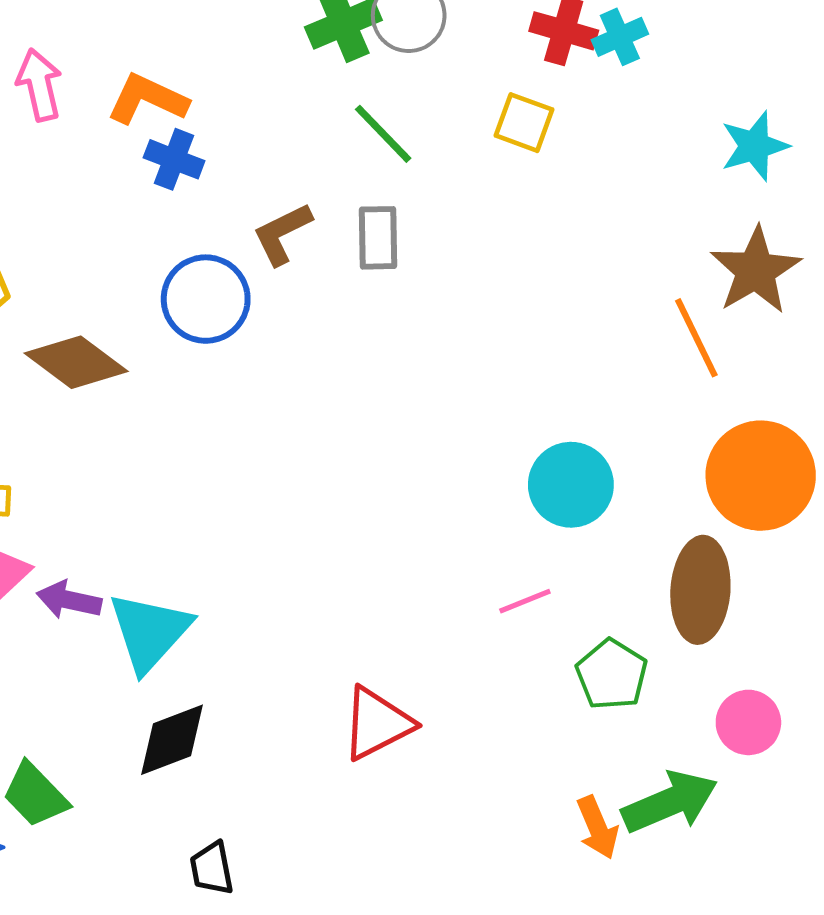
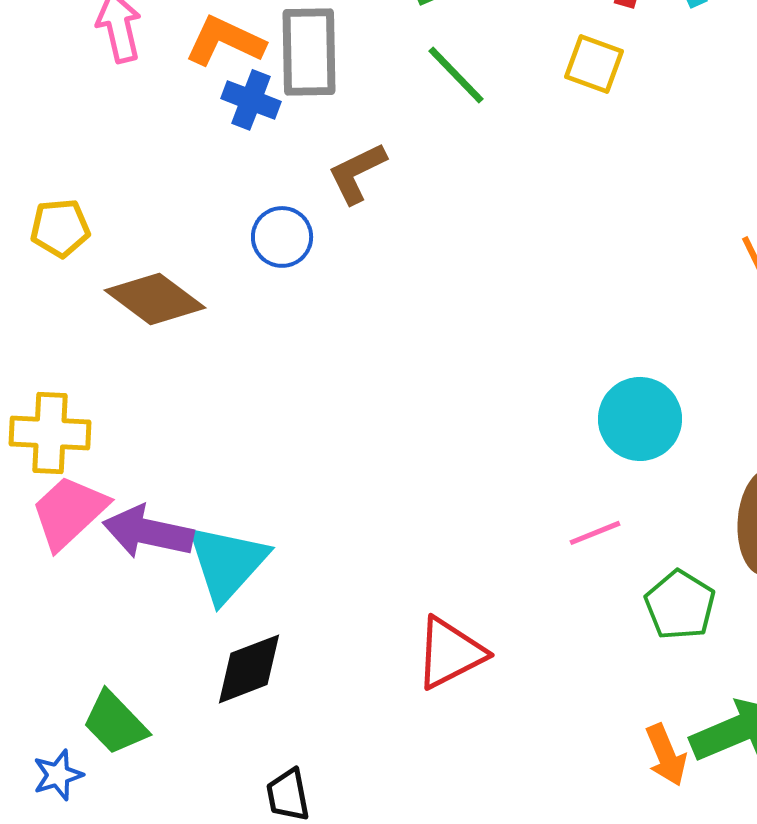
gray rectangle: (378, 238) -> (309, 52), moved, size x1.4
blue circle: (206, 299) -> (282, 237), size x0.7
purple arrow: (69, 600) -> (148, 532), size x1.4

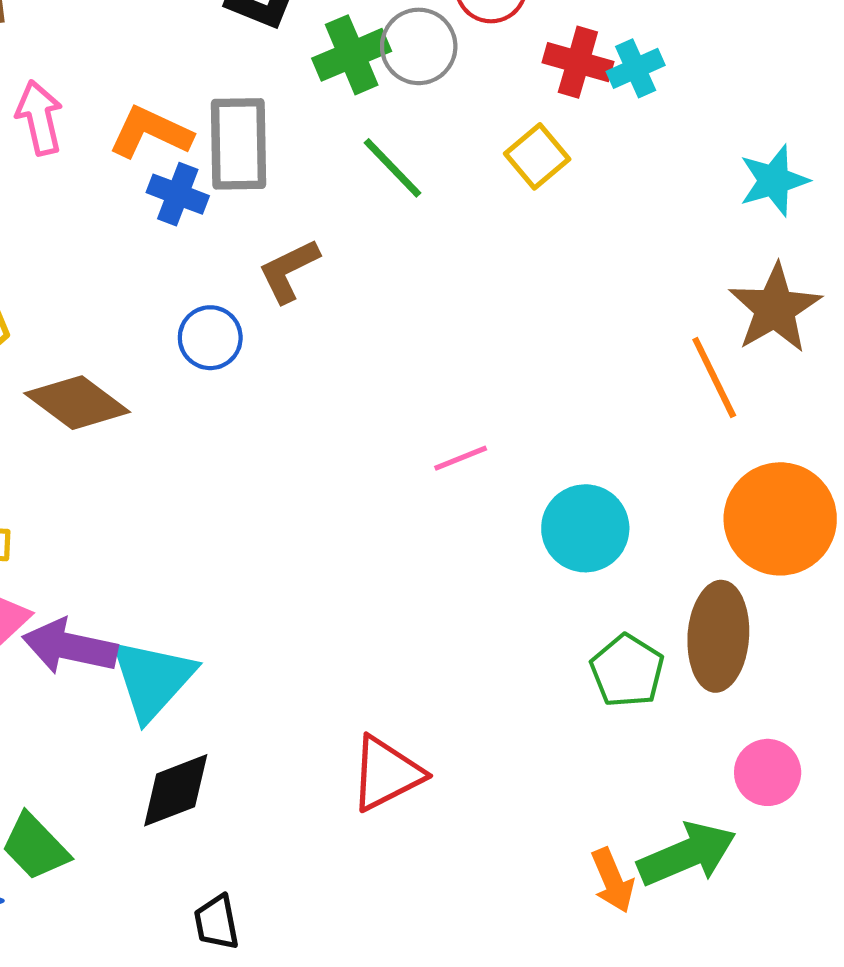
yellow square: (594, 64) -> (537, 156), turned 30
pink line: (595, 533) -> (461, 458), moved
green pentagon: (680, 605) -> (627, 671), moved

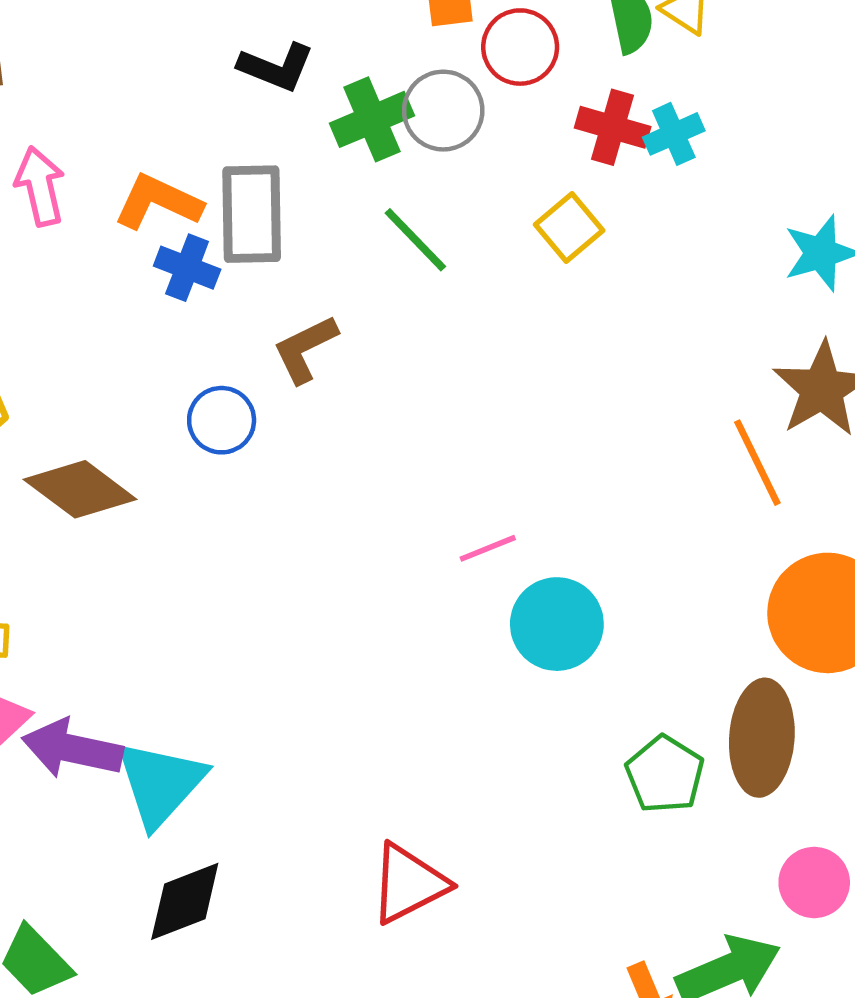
cyan circle: (585, 528) -> (557, 624), moved

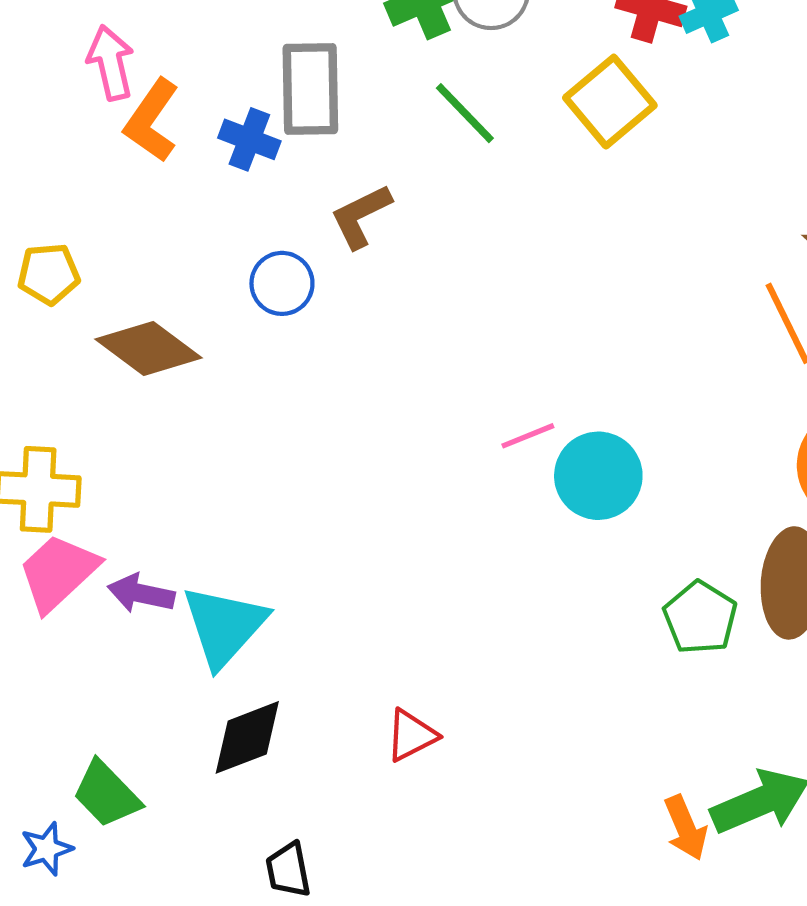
orange L-shape: (158, 202) -> (152, 121), moved, turned -80
yellow square: (569, 227) -> (610, 102), size x1.4
pink line: (488, 548) -> (528, 436), moved
purple arrow: (72, 749) -> (141, 593), size x0.7
red triangle: (409, 884) -> (411, 735), moved, size x0.7

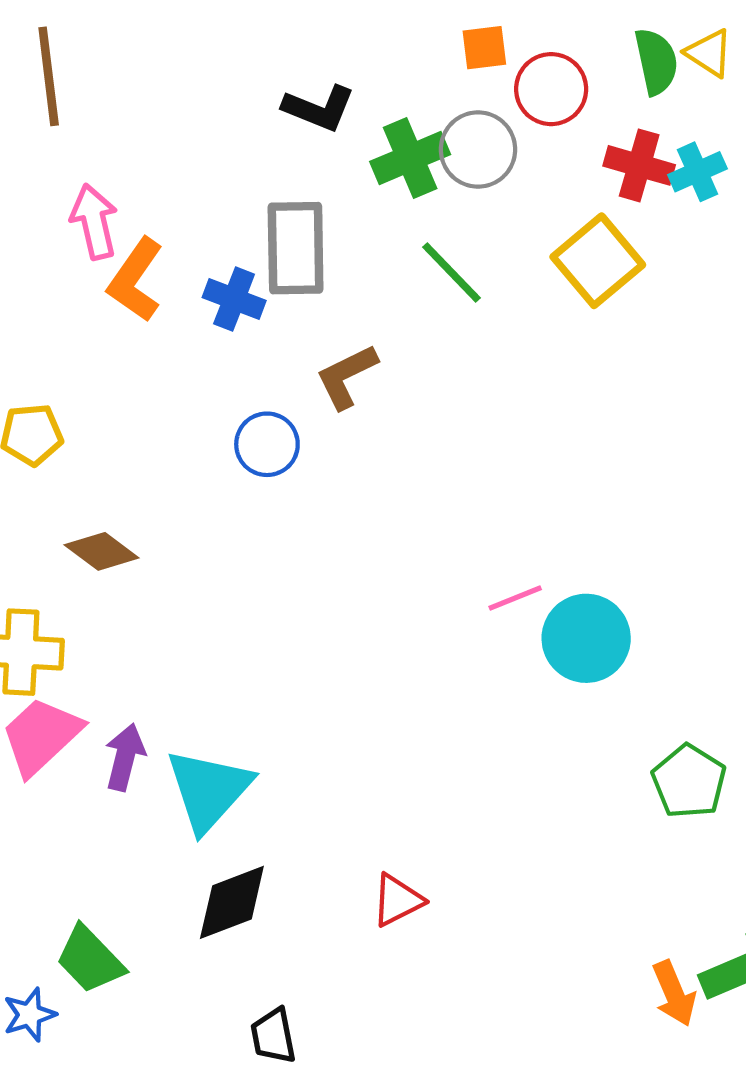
brown diamond: (148, 349) -> (102, 551), moved, size x0.7
purple arrow: (141, 593) -> (125, 757), turned 92

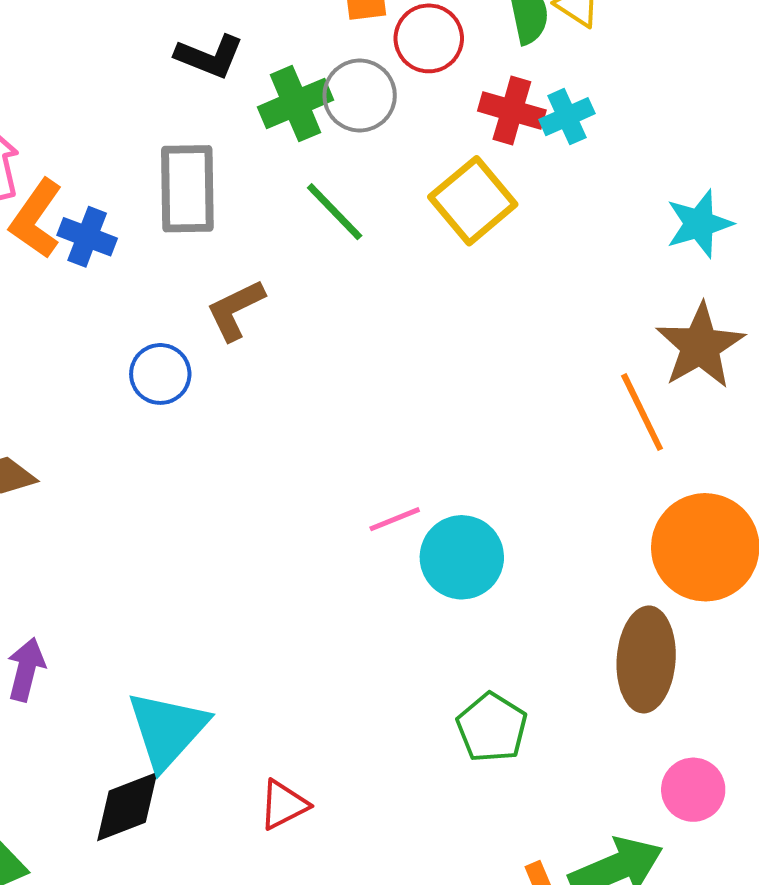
blue cross: (234, 299) -> (87, 237), moved
green pentagon: (689, 781) -> (492, 728), moved
cyan triangle: (209, 790) -> (167, 730), moved

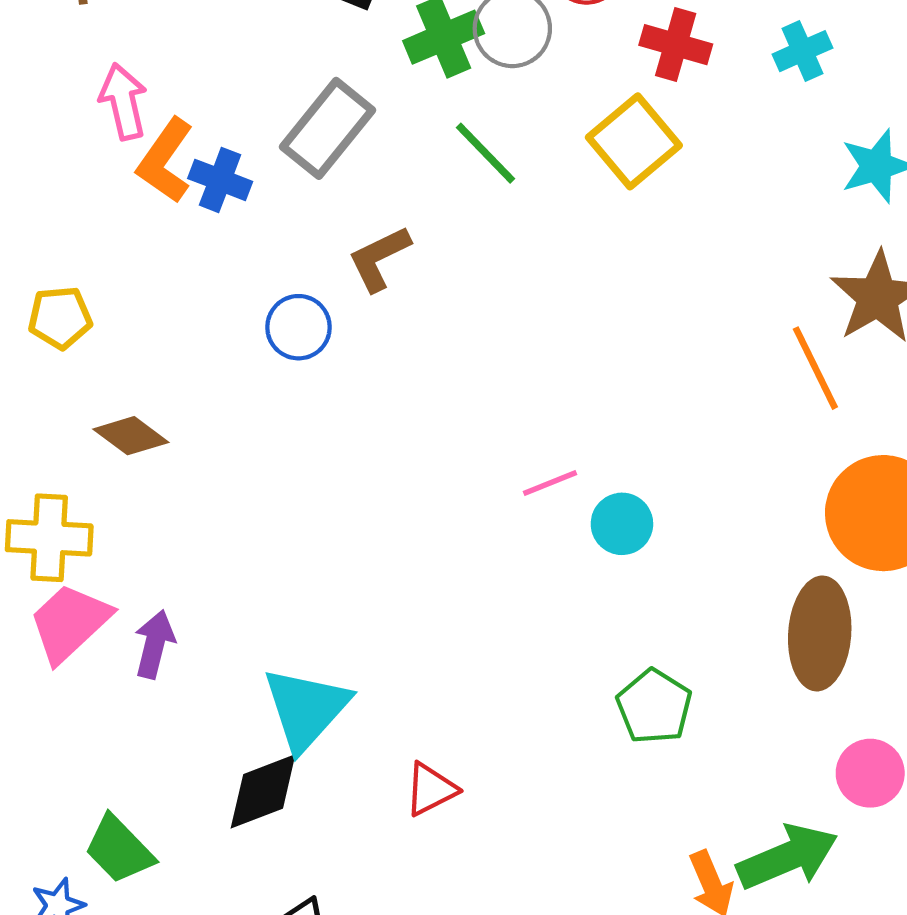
cyan cross: (567, 117) -> (802, 51), moved
gray rectangle: (187, 189) -> (328, 128), turned 40
cyan circle: (462, 557) -> (622, 524), size x0.7

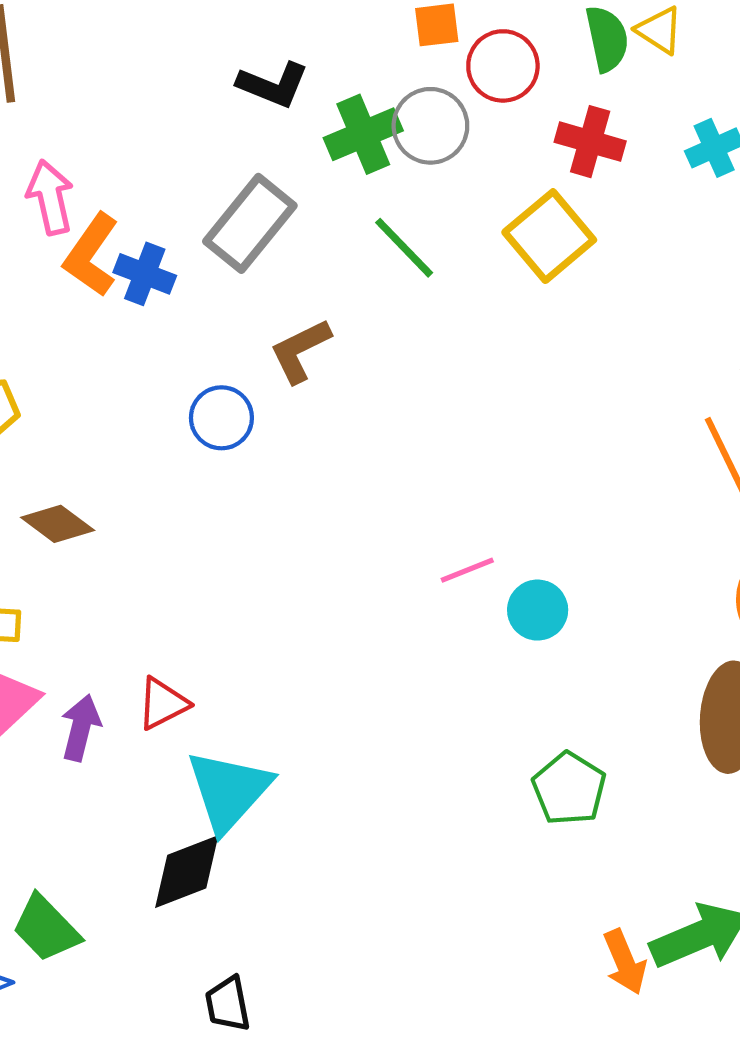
red triangle: (431, 789) -> (163, 704), moved

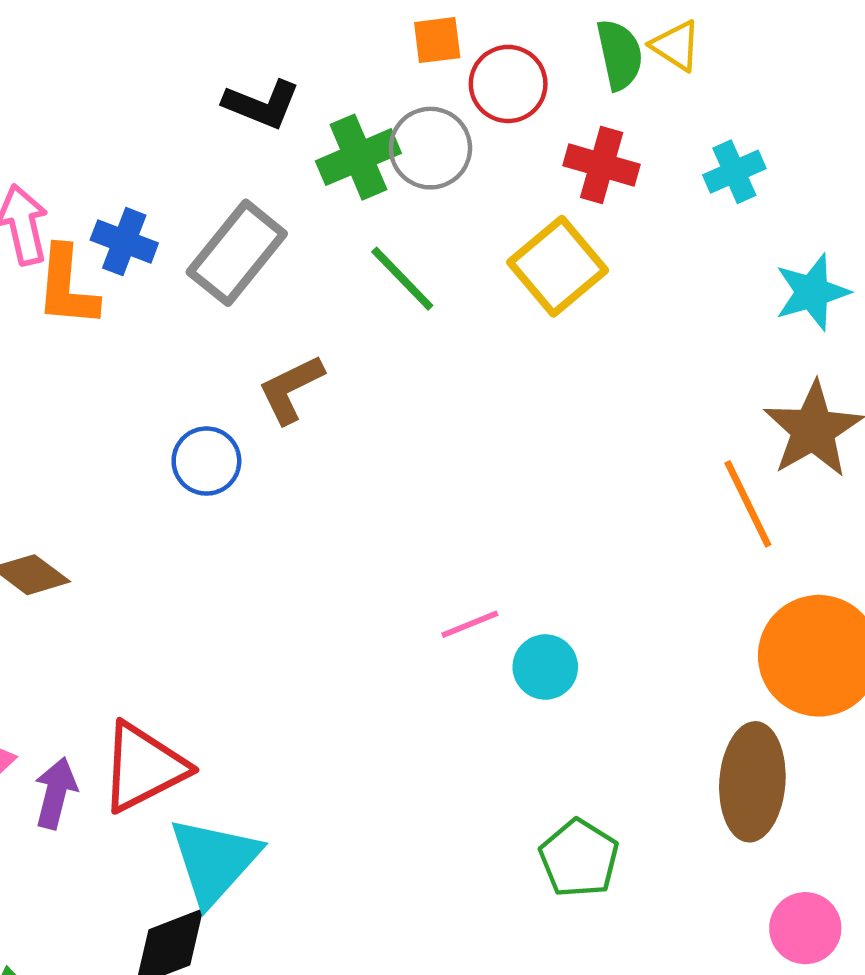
orange L-shape: (91, 255) -> (67, 287), turned -30
blue cross: (145, 274) -> (124, 242), moved
red triangle: (163, 704) -> (143, 767), size x1.6

